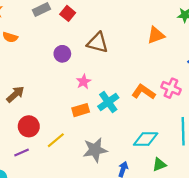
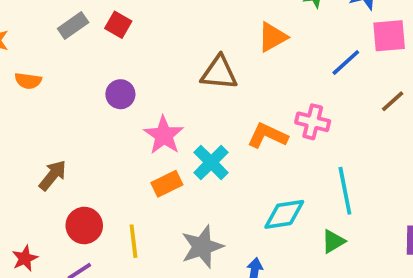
brown triangle: (98, 43) -> (219, 73), moved
pink star: (84, 82) -> (164, 135), size x1.5
yellow line: (56, 140) -> (134, 241), turned -48
green triangle: (159, 165) -> (333, 241), moved

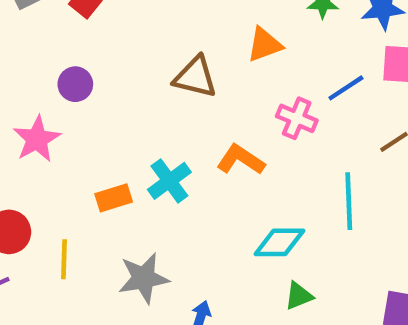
pink cross: (313, 122) -> (297, 118), moved
pink star: (164, 135) -> (37, 139), moved
cyan line: (345, 191) -> (349, 201), moved
cyan diamond: (284, 214) -> (279, 242), moved

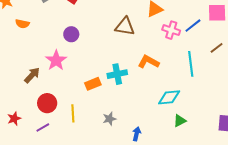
pink cross: (297, 118) -> (171, 30), moved
cyan cross: (169, 181) -> (117, 74), turned 30
cyan line: (349, 201) -> (191, 64), moved
gray star: (144, 278) -> (109, 119), size x0.6

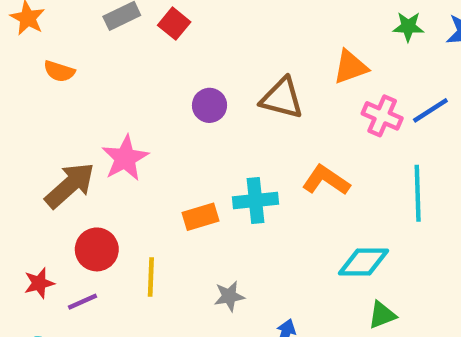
purple circle: (71, 34) -> (209, 105), moved
brown arrow: (32, 75) -> (70, 185), size x1.4
red star: (14, 119) -> (39, 283), moved

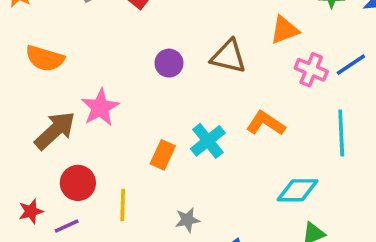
orange semicircle: (59, 71) -> (45, 58), moved, size x1.5
cyan cross: (255, 200) -> (208, 141), turned -32
orange rectangle: (200, 217) -> (163, 155), turned -48

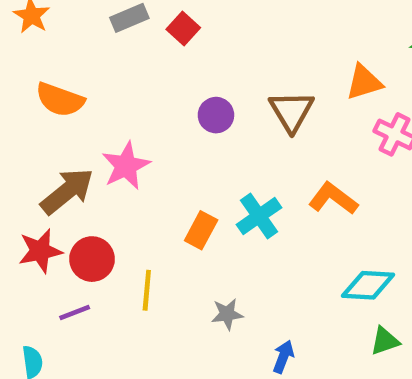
brown triangle: (228, 56) -> (291, 111), turned 42
red star: (31, 211) -> (40, 251), moved, size x1.4

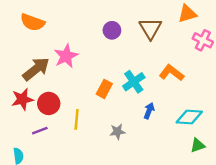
blue arrow: (283, 357) -> (149, 111), moved

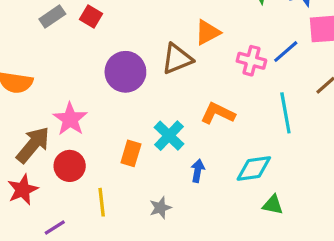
orange triangle: (187, 14) -> (208, 32), moved
brown triangle: (150, 28) -> (177, 59), turned 50
purple circle: (112, 30) -> (125, 72), size x1.6
red circle: (49, 103) -> (70, 166), moved
green triangle: (198, 145) -> (273, 205), turned 42

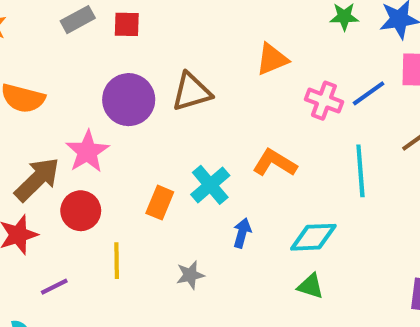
red square: (91, 16) -> (127, 24), turned -35
brown triangle: (177, 59) -> (192, 92), moved
purple circle: (125, 72) -> (129, 100), moved
green triangle: (273, 205) -> (311, 286), moved

